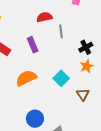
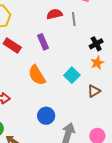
gray line: (61, 31) -> (74, 19), moved
orange semicircle: (26, 78) -> (37, 75), turned -95
brown triangle: (83, 94) -> (94, 91), turned 32

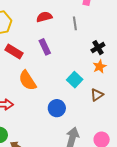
red semicircle: (54, 14) -> (44, 17), moved
orange semicircle: (37, 75) -> (27, 80), moved
blue circle: (46, 116) -> (57, 108), moved

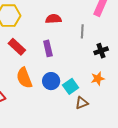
black cross: (98, 48) -> (101, 51), moved
brown triangle: (97, 95) -> (82, 103), moved
blue circle: (57, 108) -> (51, 81), moved

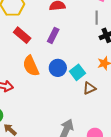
gray line: (82, 31) -> (97, 18), moved
purple rectangle: (48, 48) -> (53, 35), turned 42

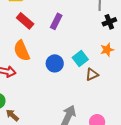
orange semicircle: (31, 66) -> (22, 51), moved
blue circle: (58, 68) -> (55, 63), moved

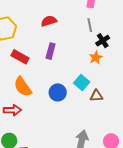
orange star: (107, 50) -> (96, 58), moved
brown triangle: (92, 75) -> (96, 96), turned 32

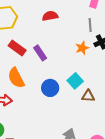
purple rectangle: (51, 51) -> (40, 53), moved, turned -56
orange star: (96, 58) -> (82, 48), moved

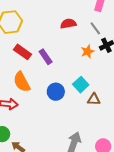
red semicircle: (50, 16) -> (68, 24), moved
gray line: (90, 25) -> (95, 28), turned -32

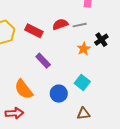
gray line: (95, 28) -> (80, 25), moved, turned -56
red rectangle: (23, 52) -> (34, 31), moved
brown triangle: (94, 99) -> (83, 114), moved

